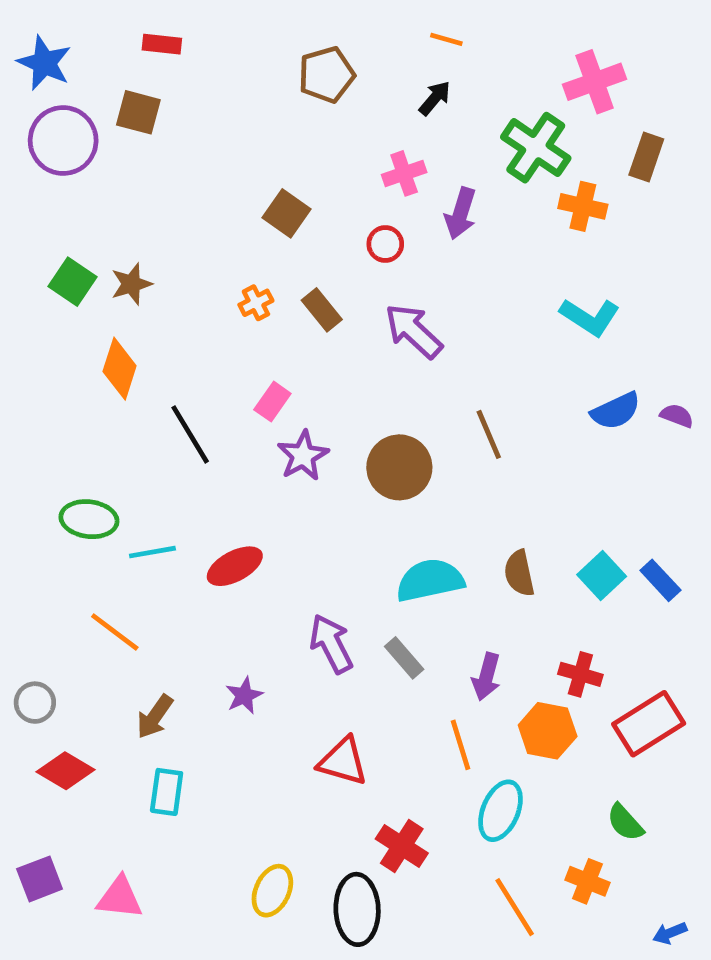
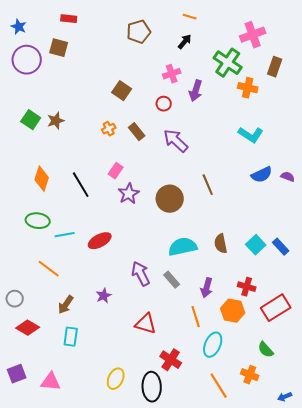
blue star: (44, 63) -> (19, 27), size x0.7
orange diamond: (120, 369) -> (42, 179), moved

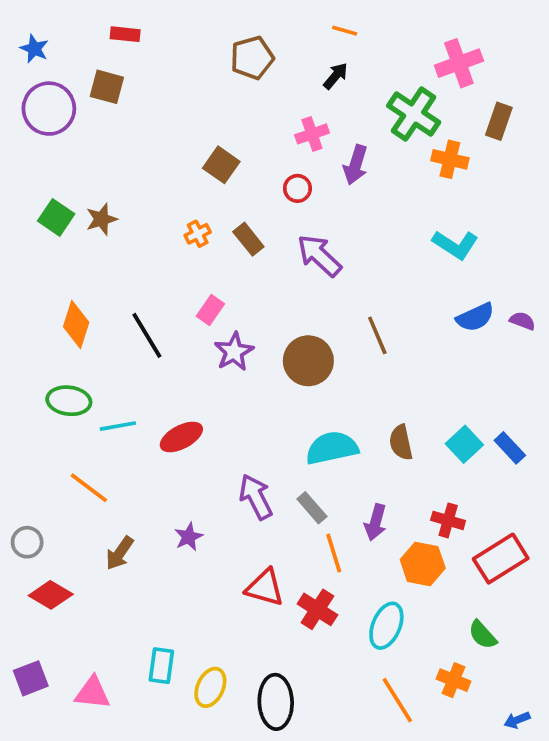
orange line: (196, 317) -> (334, 553), moved
cyan rectangle: (71, 337) -> (161, 666), moved
red cross: (171, 360) -> (317, 609), moved

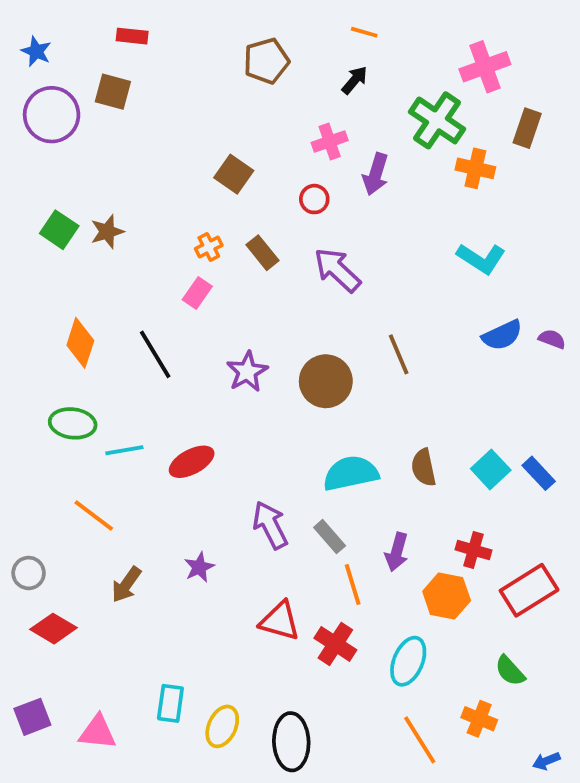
pink rectangle: (210, 310) -> (197, 293), moved

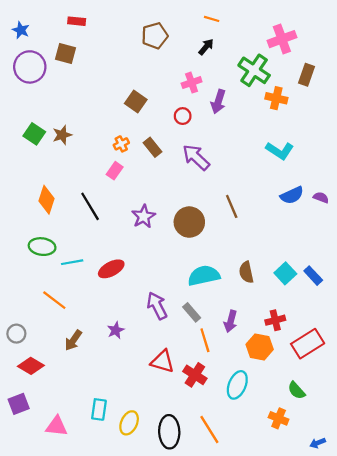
red cross: (473, 550) -> (275, 320), turned -30
purple square: (32, 717) -> (19, 404), moved
orange line: (420, 740) -> (209, 430), moved

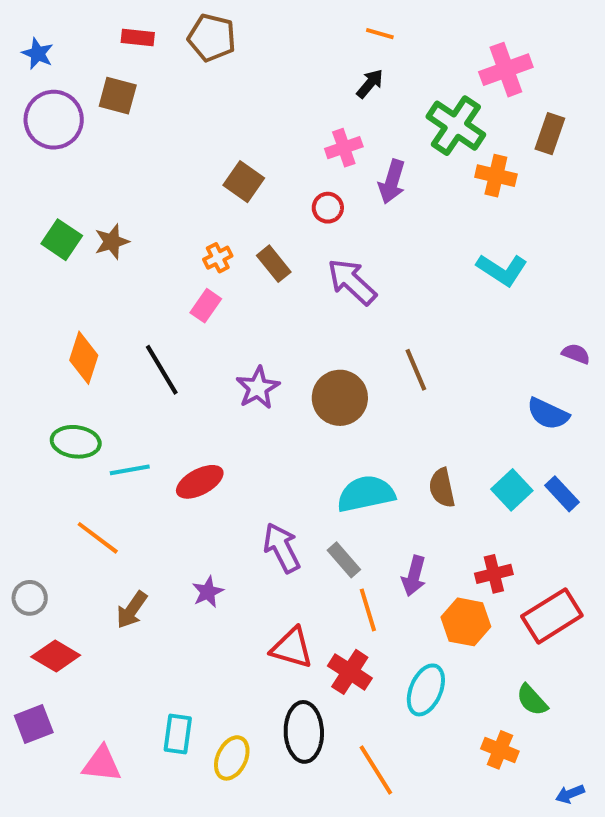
brown pentagon: (155, 36) -> (212, 38), moved, turned 30
blue semicircle: (292, 195) -> (548, 414), moved, turned 50
black ellipse: (169, 432) -> (304, 732), moved

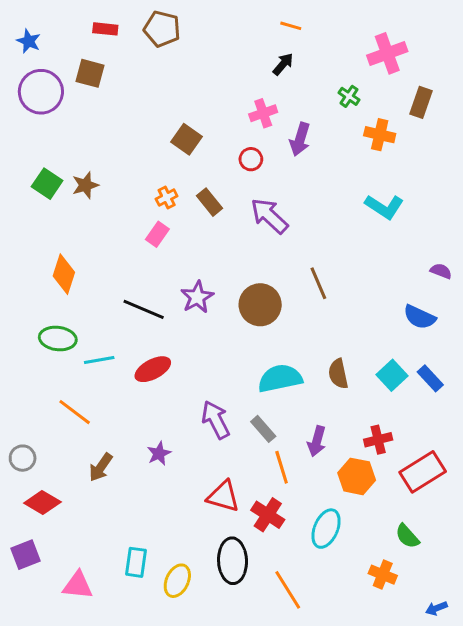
green cross: (456, 126) -> (349, 96), size x0.5
black line: (162, 370) -> (144, 309), moved, turned -36

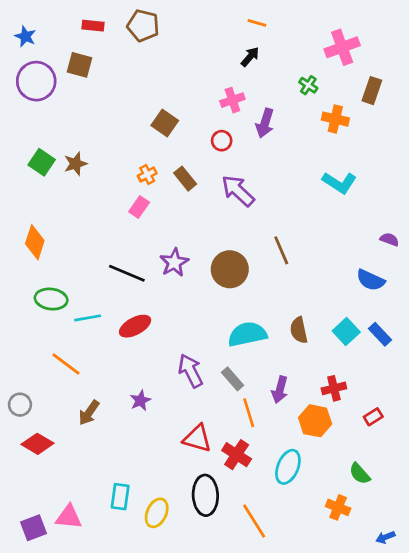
orange diamond: (64, 274) -> (35, 242), moved
red rectangle: (423, 472) -> (373, 417), size x0.5
purple square: (26, 555) -> (33, 528), moved

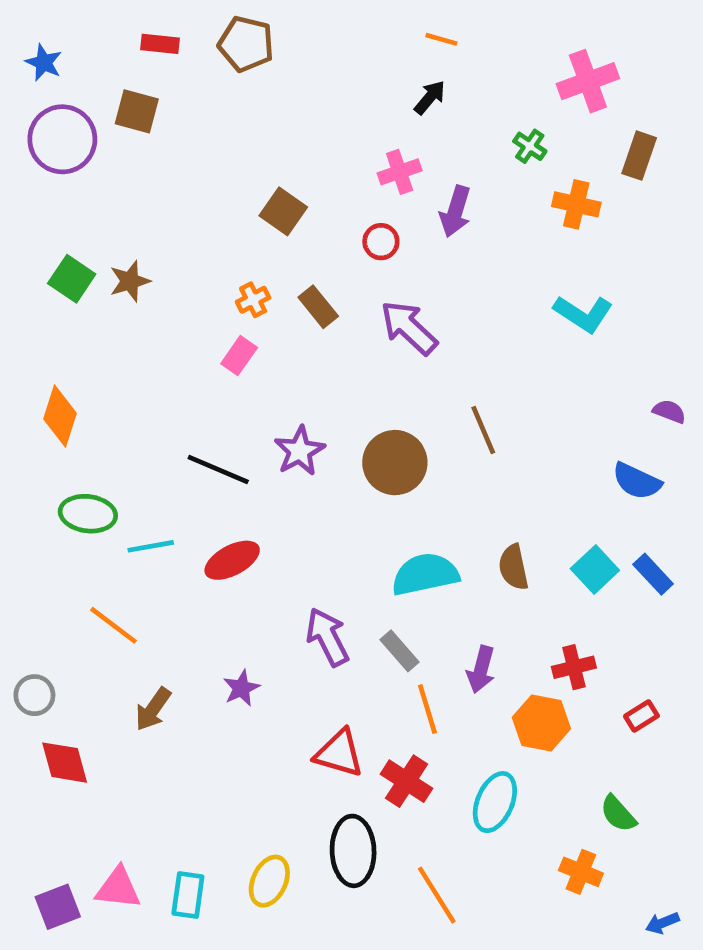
red diamond: (38, 444) -> (65, 763), turned 44
cyan rectangle: (120, 497) -> (188, 895), moved

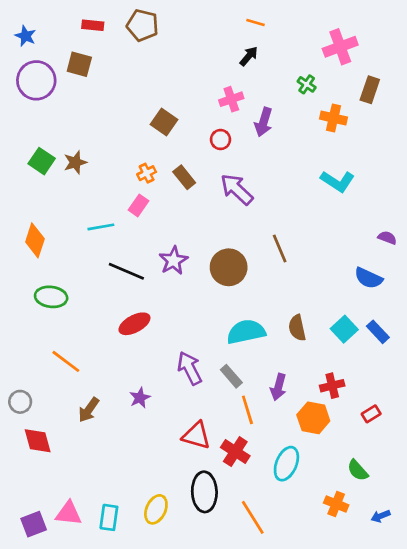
cyan line: (151, 546) -> (101, 227), moved
blue arrow: (662, 923) -> (381, 516), moved

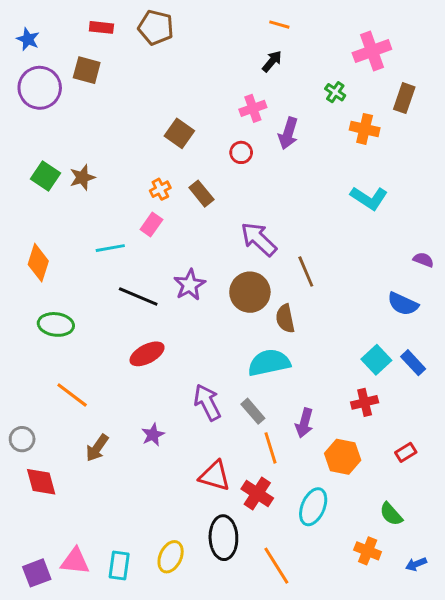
purple arrow: (237, 189) -> (259, 239), moved
brown semicircle: (297, 328) -> (285, 319), moved
red cross: (332, 386) -> (365, 402), moved

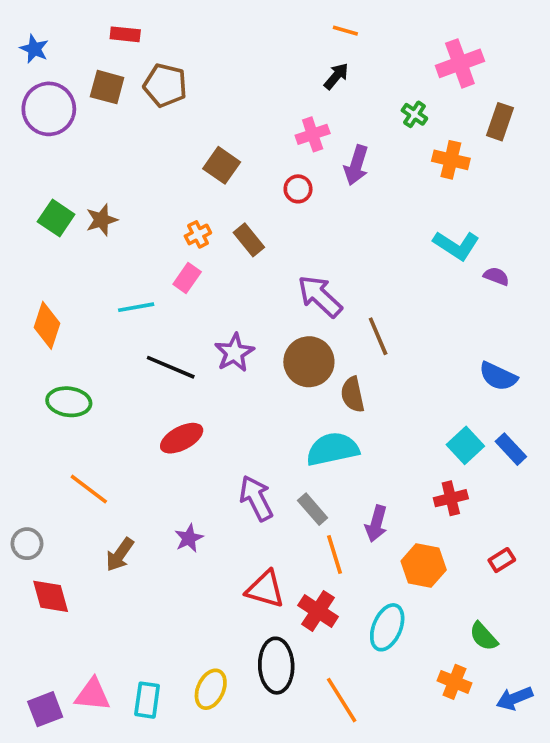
brown pentagon: (156, 27) -> (165, 85), moved
purple semicircle: (423, 260) -> (496, 276), moved
blue arrow: (416, 564) -> (515, 698), size x1.4

